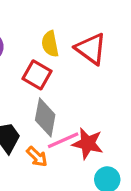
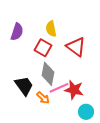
red triangle: (91, 49) -> (76, 47), moved

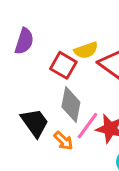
yellow semicircle: (51, 29) -> (86, 50), moved, turned -98
pink line: (59, 88) -> (88, 126), turned -30

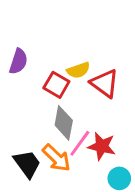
black trapezoid: (35, 123) -> (27, 164), moved
orange arrow: (63, 141) -> (56, 158), size x1.5

